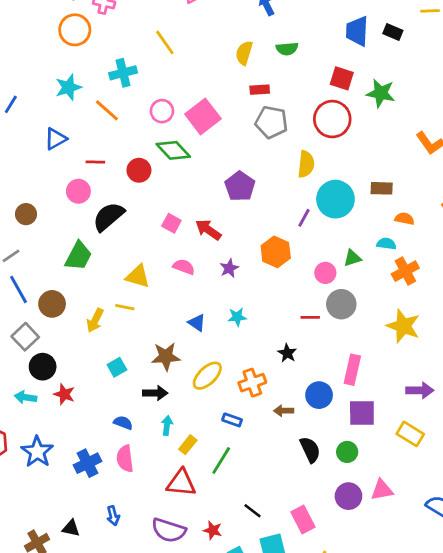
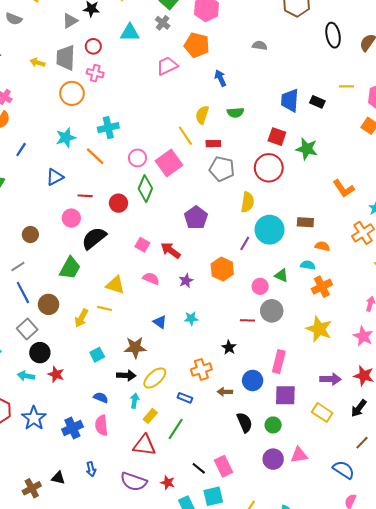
yellow line: (165, 42) -> (185, 136), moved
green diamond: (173, 150) -> (145, 189), turned 65
green triangle: (352, 258) -> (281, 275), turned 40
yellow ellipse: (207, 376) -> (155, 378), moved
pink rectangle: (303, 519) -> (223, 466), moved

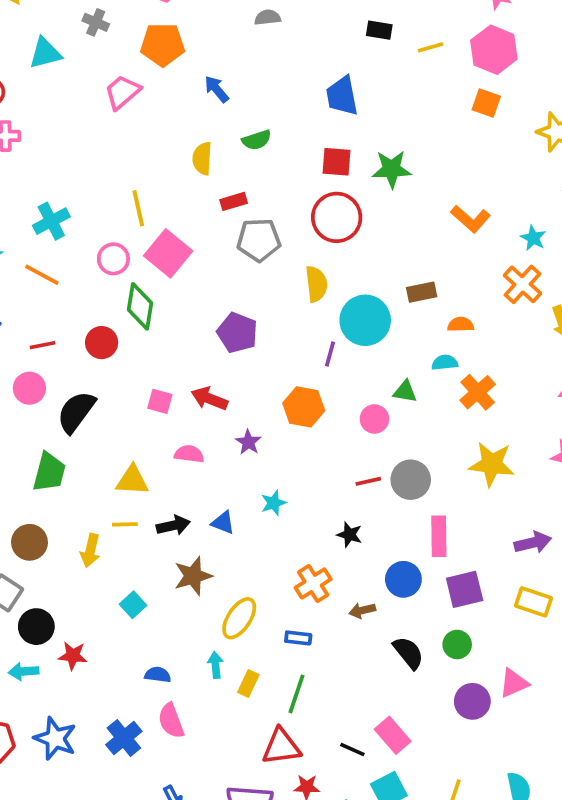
black rectangle: (317, 102) -> (379, 30), moved
yellow line: (185, 136) -> (138, 208), moved, turned 36
gray circle: (272, 311) -> (411, 480), moved
black arrow: (126, 375) -> (173, 525), moved
red triangle: (144, 445) -> (281, 747), moved

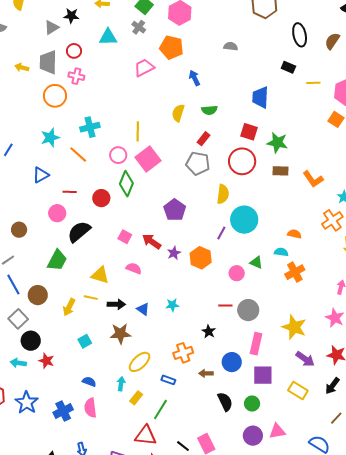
red rectangle: (234, 201) -> (203, 139), moved, turned -48
brown rectangle: (422, 292) -> (281, 171), moved
purple star: (248, 442) -> (174, 253), moved
yellow star: (492, 464) -> (294, 327), moved
purple arrow: (533, 543) -> (305, 359), turned 36

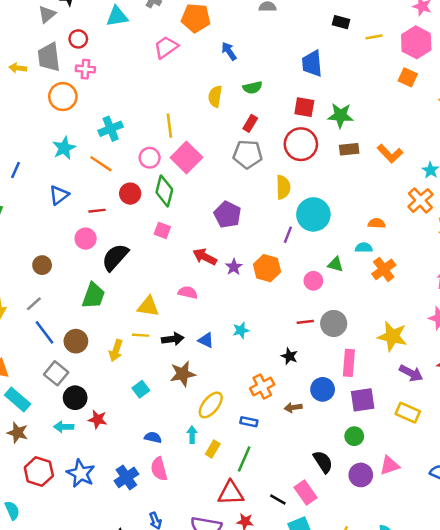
red circle: (101, 198) -> (130, 194), moved
pink square: (125, 237) -> (162, 230), moved
black semicircle: (225, 402) -> (323, 462), moved

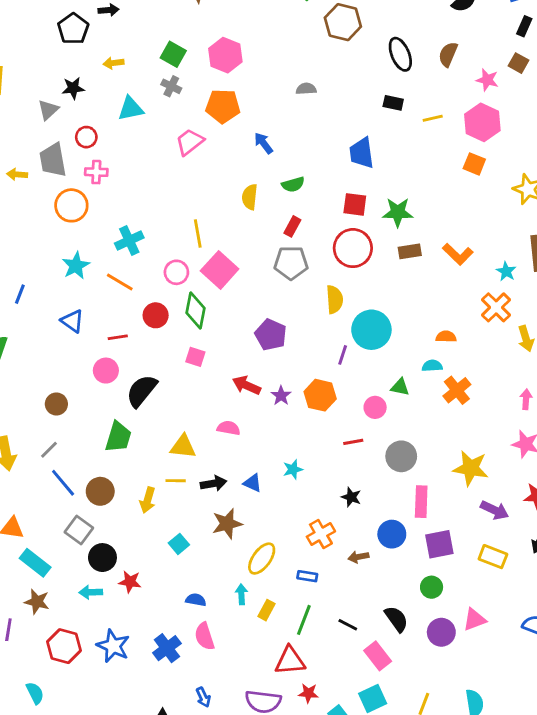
blue triangle: (59, 195) -> (72, 321), turned -45
red line: (305, 322) -> (353, 442), moved
black line: (278, 499) -> (348, 625), moved

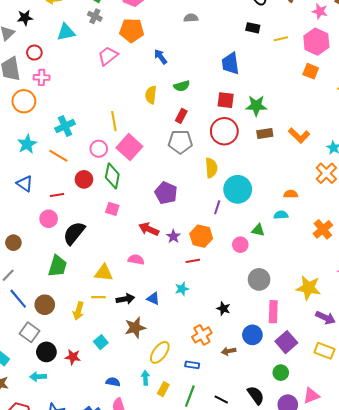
orange cross: (457, 390) -> (323, 229), moved
red line: (353, 442) -> (193, 261), moved
purple square: (439, 544) -> (286, 342), turned -30
red star: (130, 582) -> (73, 357), moved

